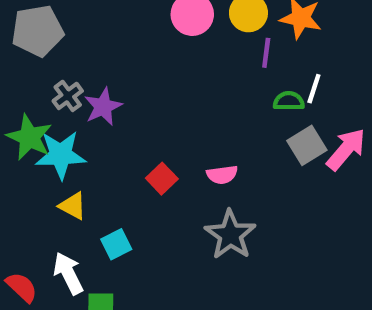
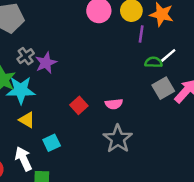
white line: (314, 89) -> (168, 55), turned 30

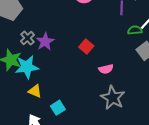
red square: (79, 105) -> (86, 47), moved

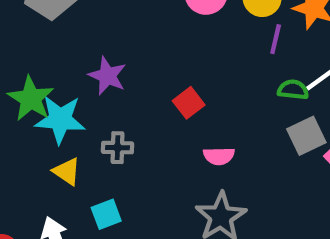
gray cross: (27, 38) -> (118, 148), moved, turned 32
purple star: (45, 42) -> (107, 76), turned -30

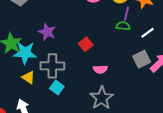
green semicircle: (293, 90) -> (123, 26), moved
gray cross: (118, 148) -> (52, 66), size x1.6
cyan square: (106, 214) -> (57, 88), moved, turned -32

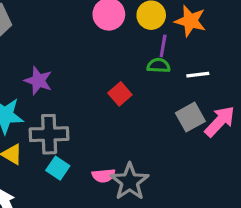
white line: (147, 33) -> (198, 75), turned 32
red square: (86, 44) -> (120, 94), moved
pink semicircle: (100, 69) -> (103, 176), moved

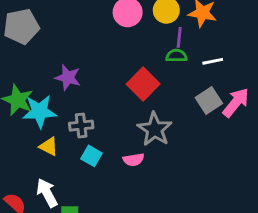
red square: (120, 94) -> (143, 84), size x1.5
gray cross: (49, 134) -> (81, 126), size x0.7
gray star: (130, 182) -> (155, 129), moved

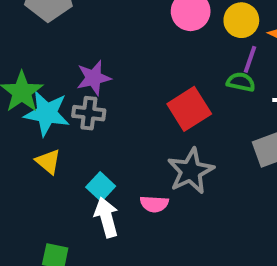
purple star: (68, 77) -> (94, 78), turned 30
gray cross: (81, 126) -> (89, 113), moved
white arrow: (47, 193) -> (106, 217), moved

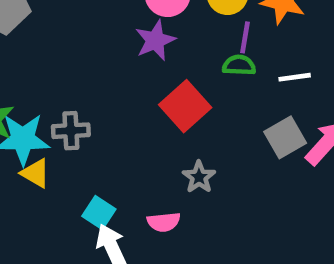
purple star: (94, 78) -> (155, 40), moved
yellow triangle: (48, 161) -> (35, 173), moved
gray star: (191, 171) -> (199, 177), size x0.6

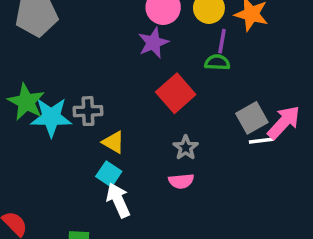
white line: (295, 77) -> (261, 141), moved
yellow triangle: (35, 173) -> (113, 142), moved
pink semicircle: (164, 222) -> (181, 181), moved

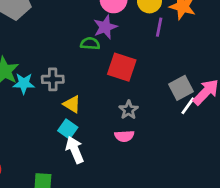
green semicircle: (217, 62) -> (90, 44), moved
red square: (176, 93) -> (122, 67), turned -32
cyan star: (51, 117) -> (24, 83), size x0.7
white line: (261, 141) -> (188, 106), turned -48

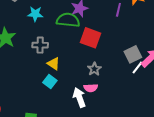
green semicircle: (90, 44) -> (68, 20), size x1.6
cyan star: (24, 83) -> (35, 14), moved
white arrow: (75, 150) -> (79, 97), moved

